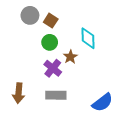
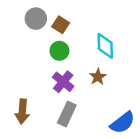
brown star: (70, 57) -> (98, 77), moved
gray rectangle: (56, 95) -> (67, 114), turned -66

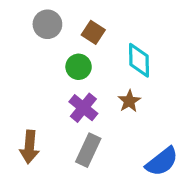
brown square: (61, 25) -> (93, 32), moved

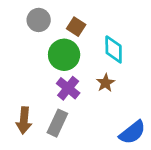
green circle: (79, 67) -> (64, 55), size x1.5
gray rectangle: (88, 150) -> (57, 123), moved

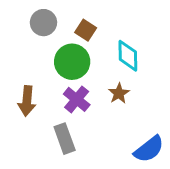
brown arrow: (24, 120) -> (27, 101), moved
gray rectangle: (57, 123) -> (65, 139), turned -45

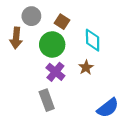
brown arrow: (27, 101) -> (16, 38), moved

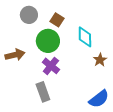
brown arrow: (16, 38) -> (15, 55), moved, turned -108
brown star: (86, 67) -> (100, 60), moved

